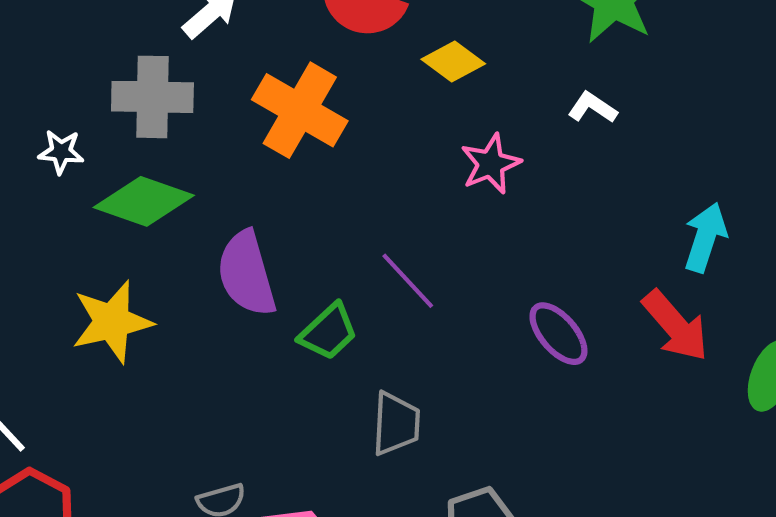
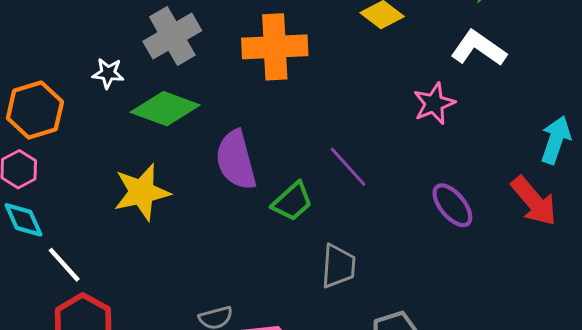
gray cross: (152, 97) -> (172, 36), turned -32
white L-shape: (592, 108) -> (479, 48), size x1.6
orange cross: (300, 110) -> (275, 47), turned -34
pink star: (491, 164) -> (434, 104), moved

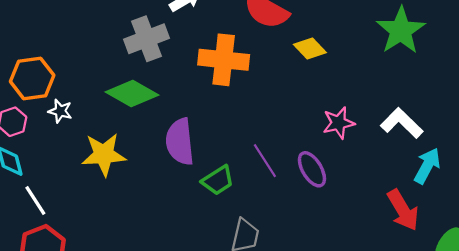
white L-shape: (479, 48) -> (402, 123), moved
white star: (108, 73) -> (60, 111), moved
purple ellipse: (452, 205) -> (312, 169), moved

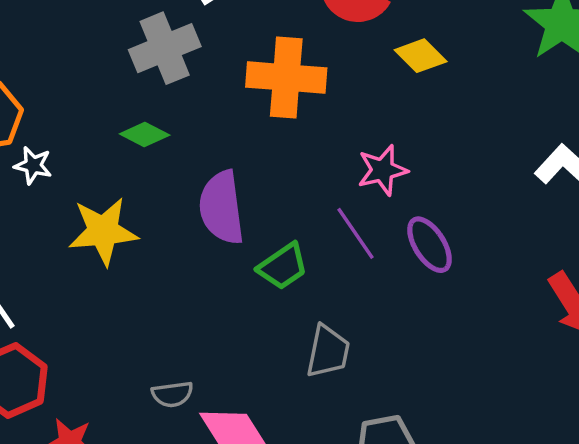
green diamond: (132, 94) -> (145, 135), size x0.6
pink star: (339, 123) -> (383, 170), moved

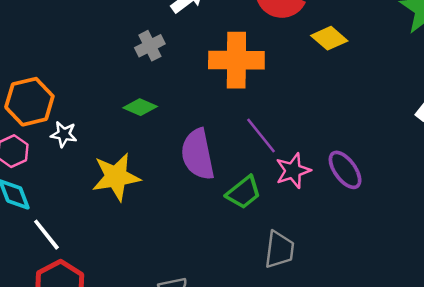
gray cross: (165, 48) -> (150, 46), size x0.6
pink star: (383, 170) -> (293, 171), moved
purple line: (355, 233) -> (261, 135), moved

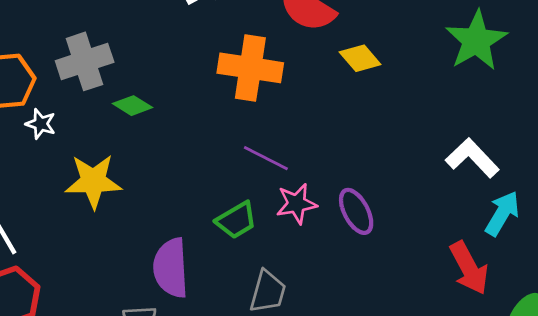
gray cross: (150, 46) -> (85, 61), moved, size x1.6
purple line: (261, 135) -> (266, 158), turned -33
purple semicircle: (198, 154) -> (171, 268), moved

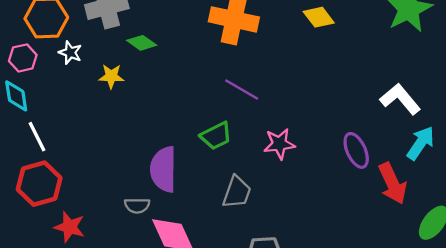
yellow star: (93, 181) -> (111, 76), moved, size x0.6
pink star: (297, 204) -> (279, 144), moved
purple ellipse: (356, 211) -> (356, 150), moved

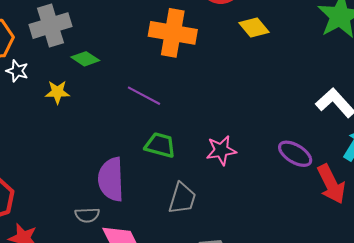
purple line: (242, 89) -> (144, 96), moved
green trapezoid: (216, 136) -> (160, 145), turned -136
purple ellipse: (356, 150) -> (295, 154), turned -32

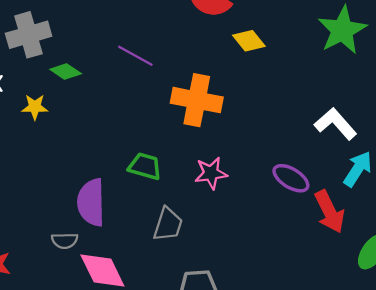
orange cross: (173, 33) -> (197, 100), moved
purple line: (144, 96) -> (135, 56), moved

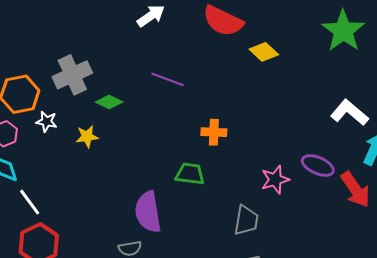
orange cross: (197, 100) -> (214, 132), moved, size x0.6
pink star: (211, 173) -> (275, 180), moved
gray trapezoid: (168, 224) -> (246, 220), moved

